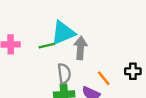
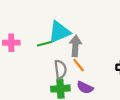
orange line: (104, 78) -> (79, 65), moved

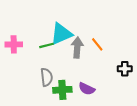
orange line: (79, 65) -> (97, 44), moved
gray semicircle: (60, 69) -> (47, 77), moved

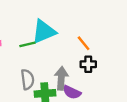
gray arrow: (77, 48) -> (61, 78), moved
black cross: (125, 69) -> (88, 64), moved

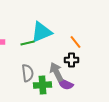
black cross: (88, 64) -> (72, 60), moved
gray arrow: (61, 78) -> (56, 72), turned -30

